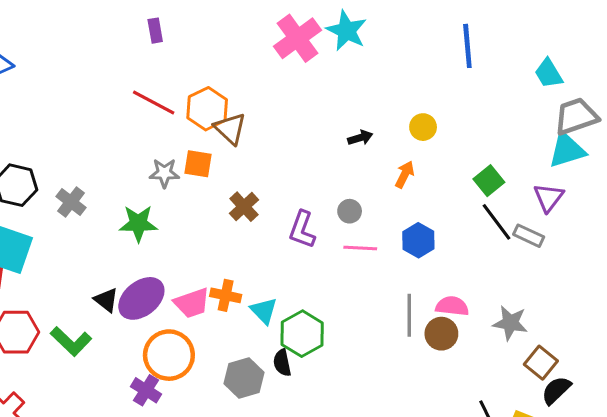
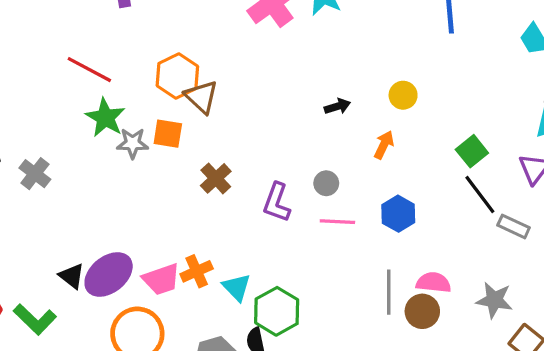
red line: (154, 103) -> (89, 70), moved
green star: (138, 223) -> (105, 118), moved, turned 30
gray rectangle: (529, 236) -> (514, 226), moved
orange cross: (226, 295) -> (197, 271), turned -36

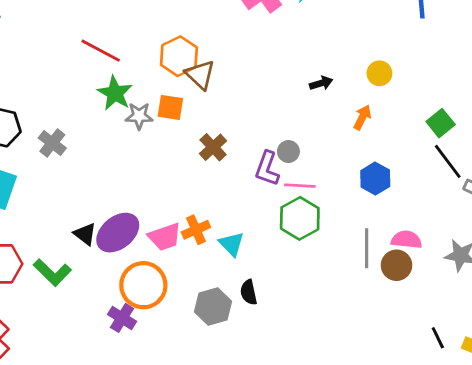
gray circle: (326, 183) -> (288, 152), moved
pink line: (337, 222) -> (300, 186), moved
green hexagon: (277, 311) -> (300, 218), moved

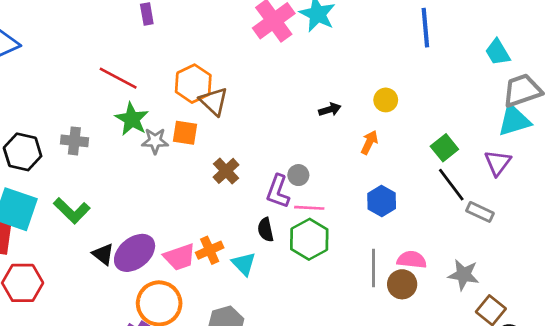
gray cross: (52, 143) -> (74, 141), moved, turned -32
green L-shape: (52, 272) -> (72, 211), moved
black semicircle: (249, 292) -> (266, 230), moved

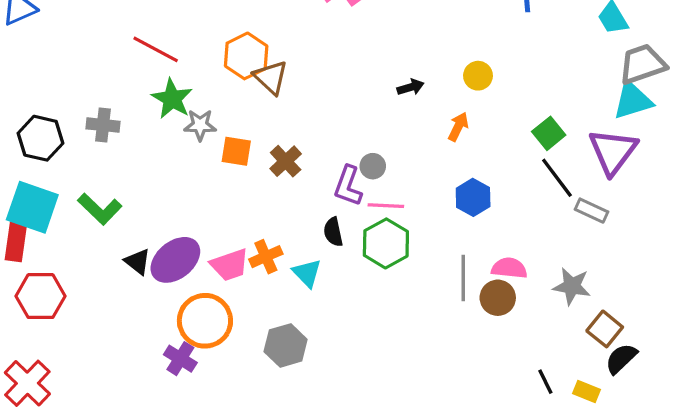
orange square: (185, 133) -> (236, 151), moved
purple triangle: (498, 163) -> (613, 151), size x1.5

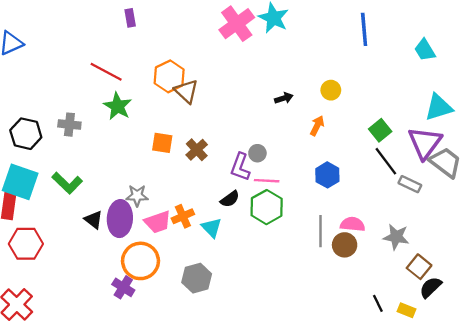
gray trapezoid: (642, 64) -> (445, 162), moved, turned 56
gray star: (200, 125) -> (137, 196), moved
black semicircle: (333, 232) -> (230, 199), turned -114
purple ellipse: (175, 260) -> (120, 219), turned -48

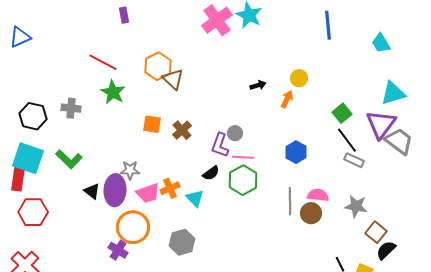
orange arrow: (317, 126) -> (287, 99), moved
gray rectangle: (410, 184) -> (354, 160), moved

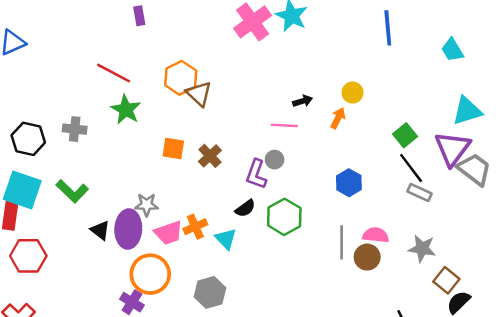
pink line: (243, 157) -> (284, 125), moved

